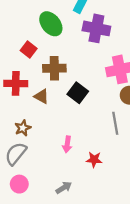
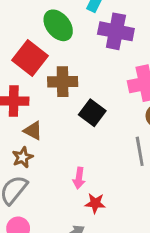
red square: (29, 50) -> (30, 58), size x1.6
brown triangle: (41, 96) -> (33, 131), moved
red star: (94, 160) -> (95, 203), moved

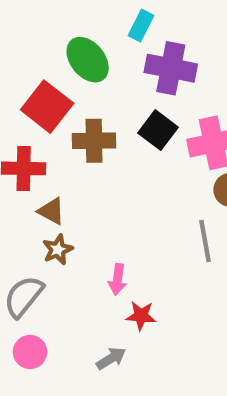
black square: (92, 113) -> (158, 130), moved
brown star: (23, 157) -> (58, 250), moved

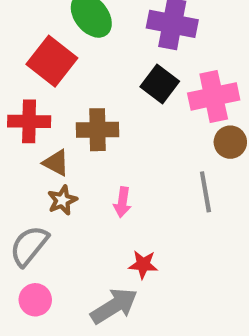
brown cross: (94, 141) -> (98, 130), moved
pink arrow: (117, 279) -> (122, 202), moved
gray arrow: (111, 358) -> (114, 306), size x1.6

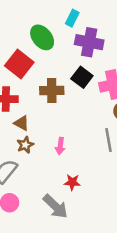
brown cross: (98, 130) -> (52, 91), moved
gray arrow: (114, 306) -> (55, 206), turned 76

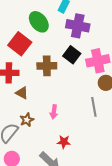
brown star: (25, 145) -> (27, 120), moved

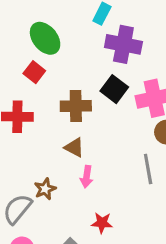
green ellipse: (39, 22) -> (45, 38), moved
red square: (20, 44) -> (34, 72), size x0.6
brown triangle: (22, 93) -> (74, 147), moved

